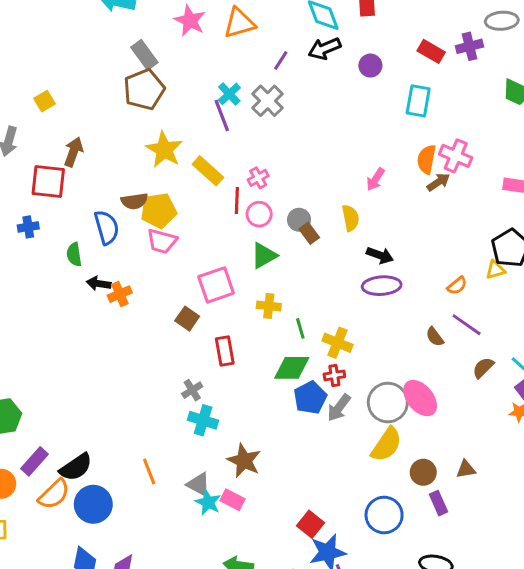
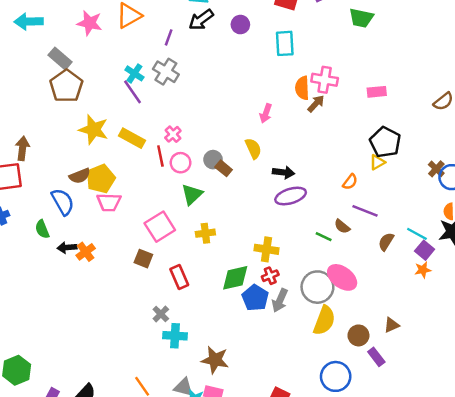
green line: (300, 328) -> (324, 237), moved, turned -35

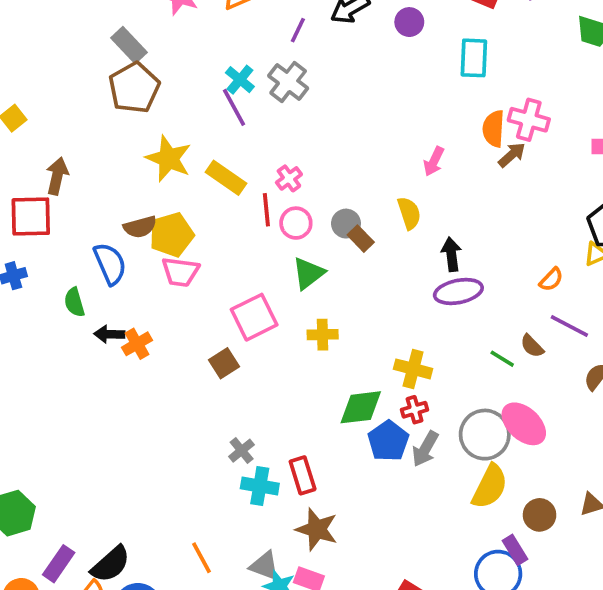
black arrow: (284, 172) -> (451, 254), turned -110
brown square: (143, 259) -> (224, 363), turned 30
red rectangle: (179, 277) -> (303, 475), moved
purple rectangle: (376, 357) -> (515, 550), moved

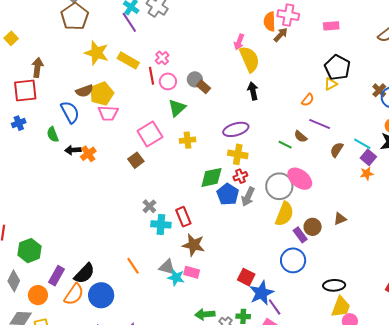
yellow semicircle: (409, 213) -> (249, 59), moved, size x1.5
purple ellipse: (458, 291) -> (236, 129), moved
purple rectangle: (515, 550) -> (300, 235), moved

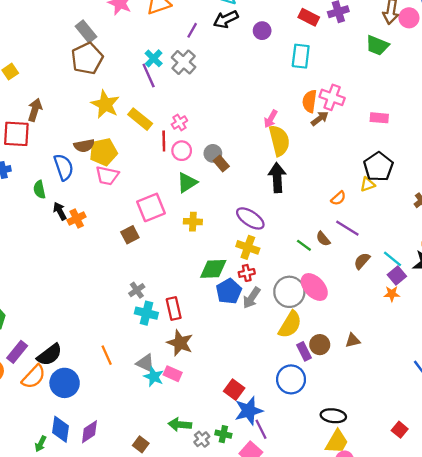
black arrow: (253, 91) -> (277, 178), size x1.4
purple ellipse: (236, 129) -> (250, 218), turned 40
black arrow: (73, 150) -> (60, 211), turned 56

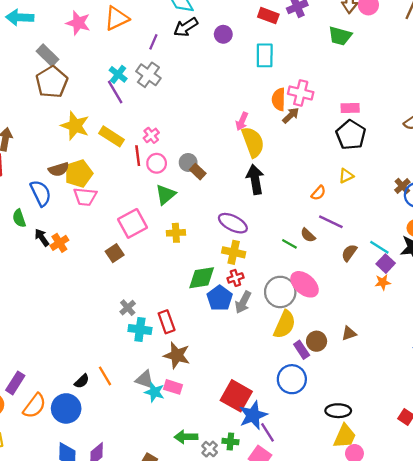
black pentagon: (378, 167) -> (351, 135), moved
black semicircle: (50, 355) -> (82, 381), moved, size x0.6
red square: (234, 390) -> (236, 396), size x1.5

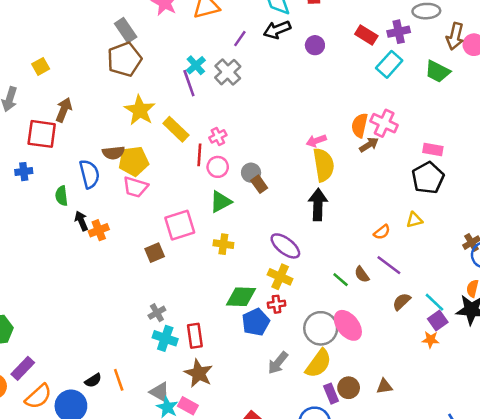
cyan rectangle: (265, 55) -> (389, 64), moved, turned 30
pink arrow: (242, 121) -> (316, 141), turned 36
gray arrow: (243, 302) -> (278, 363), moved

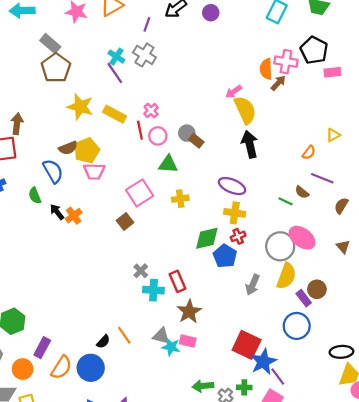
black pentagon: (428, 178) -> (314, 50), moved
green triangle: (221, 202) -> (168, 164), turned 48
brown star: (199, 373) -> (189, 312), turned 30
brown triangle: (384, 386) -> (343, 247), moved, turned -48

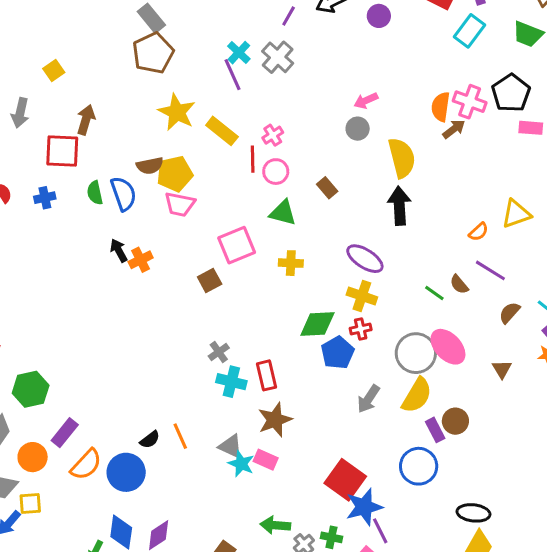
pink arrow: (234, 92) -> (366, 101), moved
gray circle: (187, 133) -> (358, 129), moved
yellow triangle: (333, 135) -> (516, 214), size x1.5
green semicircle: (35, 196) -> (95, 193), moved

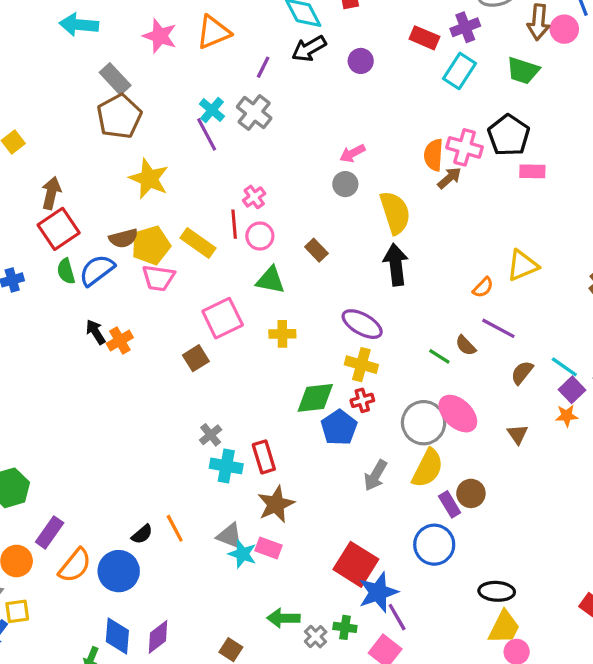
yellow rectangle: (222, 131) -> (198, 243), moved
red square: (62, 151) -> (59, 229), moved, turned -33
blue semicircle: (123, 194) -> (97, 270), turned -104

